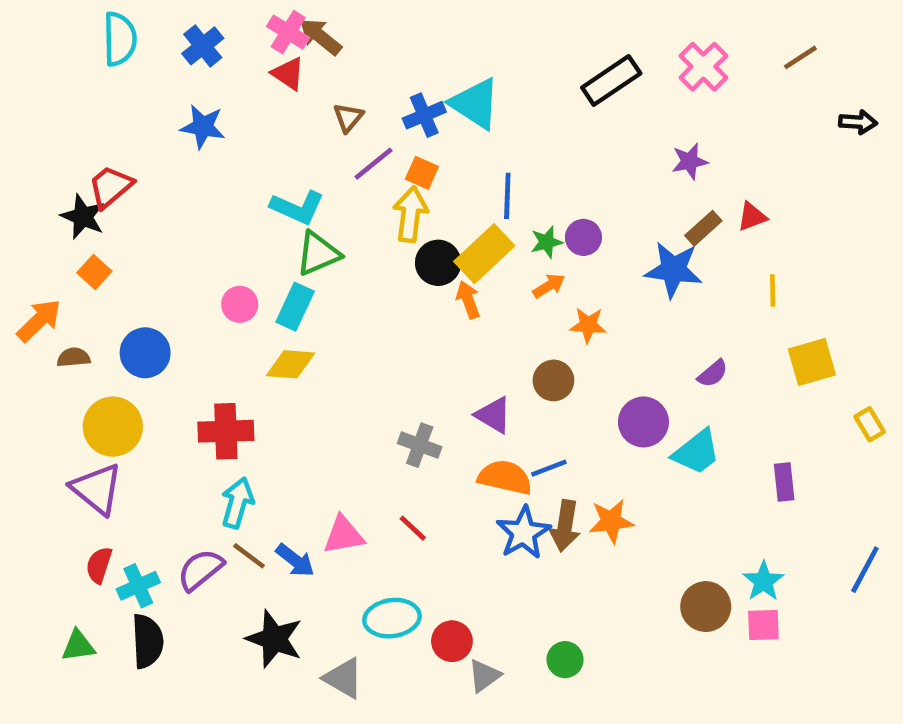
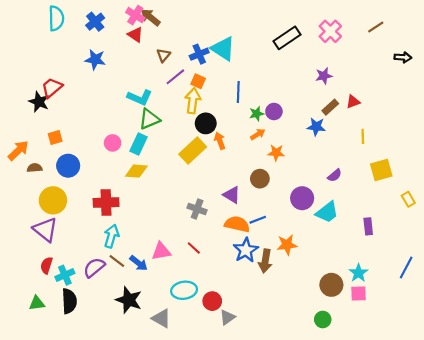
yellow rectangle: (484, 254) -> (193, 151), moved
blue star: (673, 270) -> (316, 127), size x0.7
orange square: (94, 272) -> (55, 138), moved, turned 32
brown arrow: (565, 526) -> (265, 261), moved
green circle: (565, 660) -> (323, 319), moved

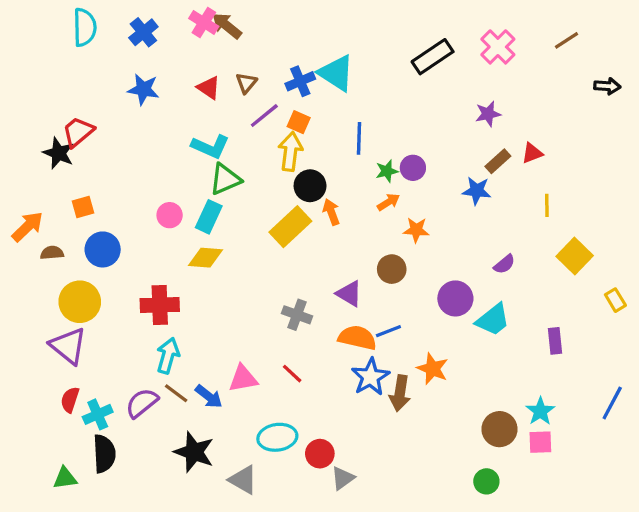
red triangle: (135, 35) -> (209, 88), moved
yellow square: (381, 170) -> (575, 256), turned -30
orange star: (287, 245) -> (433, 369), turned 30
green triangle: (37, 303) -> (65, 478), moved

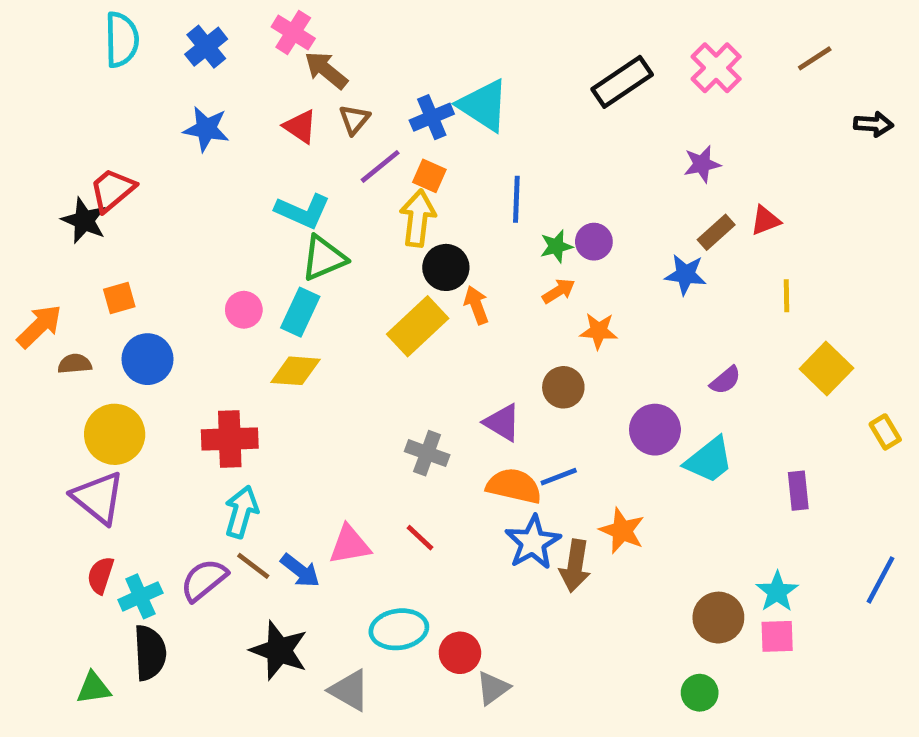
brown arrow: (227, 26) -> (326, 70), moved

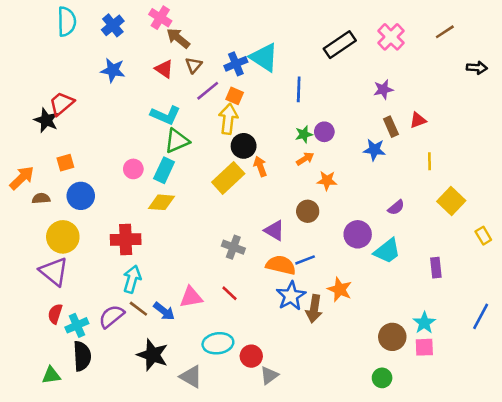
blue line: (516, 199) -> (299, 89), moved
brown rectangle: (716, 232) -> (391, 127), turned -72

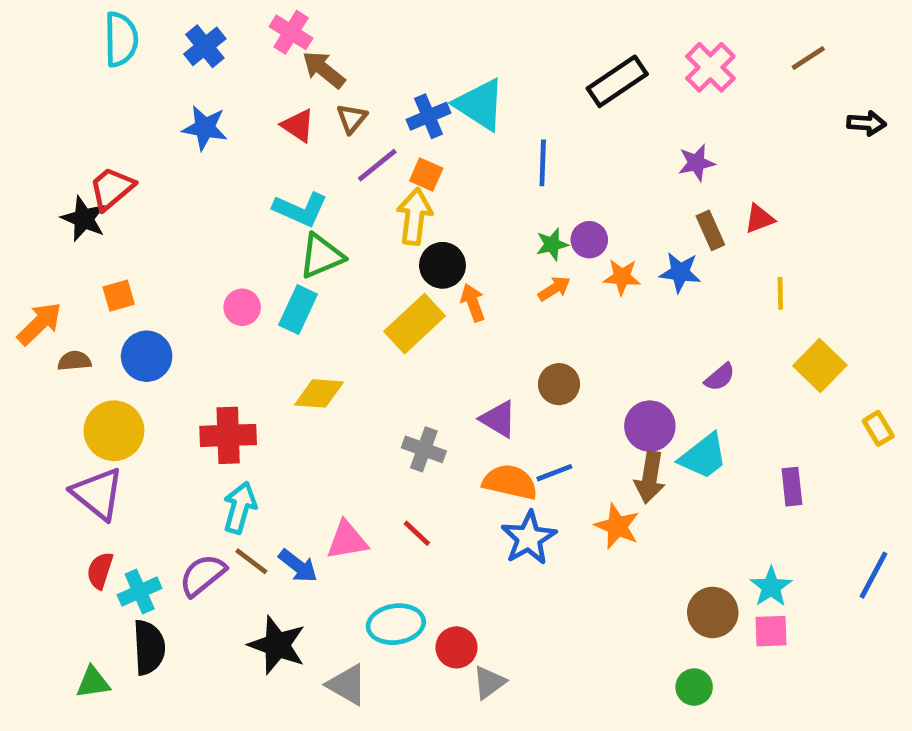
orange star: (327, 180) -> (622, 277), moved
yellow diamond: (162, 202) -> (319, 393), moved
brown arrow: (314, 309) -> (650, 477), moved

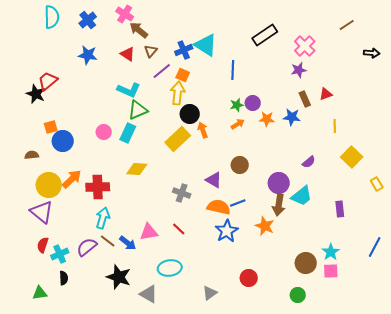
pink cross: (710, 67) -> (305, 46), moved
orange arrow: (39, 324) -> (72, 179), moved
blue circle: (147, 356) -> (63, 141), moved
black semicircle: (149, 647) -> (64, 278), size x0.6
red circle: (456, 647) -> (249, 278), moved

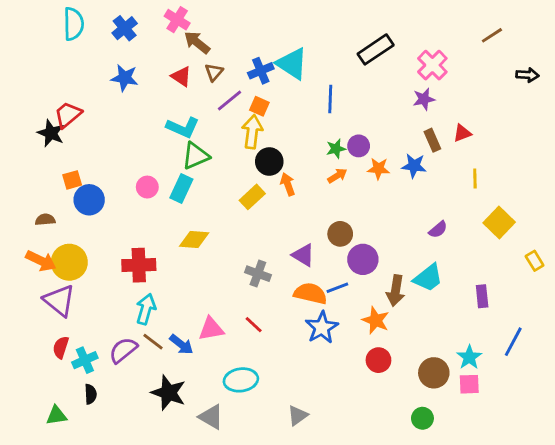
yellow rectangle: (178, 139) -> (252, 197), size x0.7
orange arrow: (72, 179) -> (41, 261), moved, turned 70
purple circle: (279, 183) -> (363, 259), moved
blue line: (375, 247) -> (513, 342), moved
red circle: (249, 278) -> (378, 360), moved

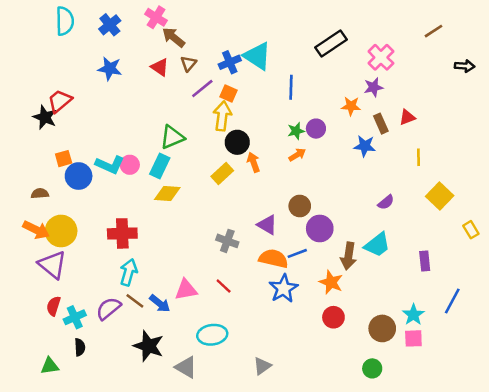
cyan L-shape: (183, 127) -> (110, 165), moved
orange star: (378, 169) -> (351, 106), moved
yellow diamond: (194, 240) -> (167, 194), moved

